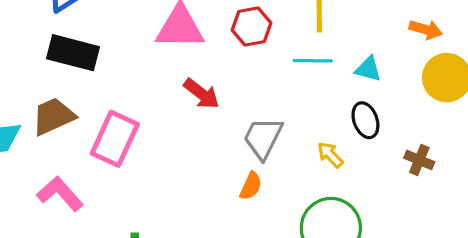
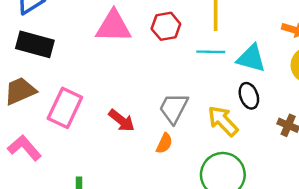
cyan triangle: (368, 69) -> (251, 58), size x1.5
red arrow: (202, 94) -> (122, 121), moved
yellow arrow: (330, 155) -> (223, 121), size x1.6

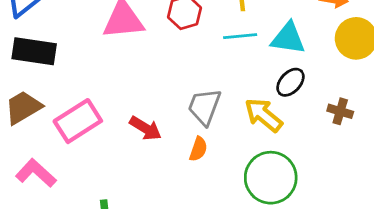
black ellipse: (249, 96) -> (290, 82), turned 70
pink rectangle: (65, 108) -> (78, 121), turned 39

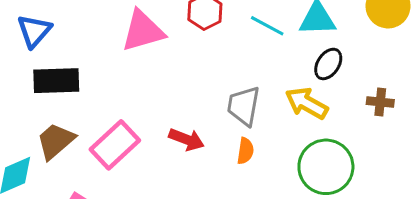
cyan line: (240, 36) -> (267, 26), turned 44
brown cross: (340, 111) -> (380, 102), moved

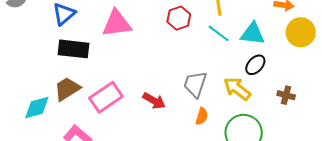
pink triangle: (143, 31) -> (117, 23), moved
orange semicircle: (245, 151) -> (202, 116), moved

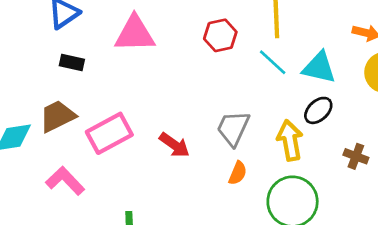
black rectangle: (73, 49) -> (72, 63), size x0.6
yellow arrow: (237, 89) -> (290, 140), turned 36

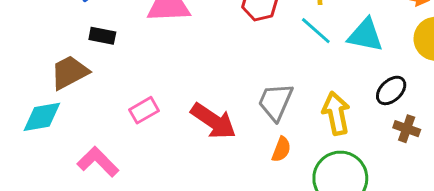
black ellipse: (318, 110) -> (391, 90), moved
brown trapezoid: (57, 116) -> (70, 72), moved
pink rectangle: (109, 133) -> (144, 110), size x0.6
red arrow: (174, 145) -> (213, 121), size x1.4

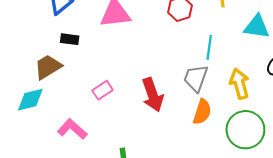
cyan line: (316, 31) -> (209, 47), moved, turned 60
red arrow: (213, 121) -> (153, 95), turned 40
orange semicircle: (281, 149) -> (202, 112), size x1.4

